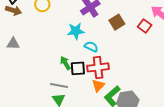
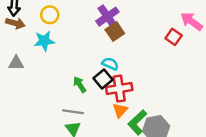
brown square: (117, 22) -> (115, 32), moved
cyan star: (76, 31) -> (44, 41), moved
black square: (78, 68) -> (103, 79), moved, turned -35

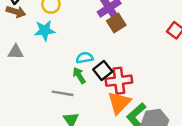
cyan semicircle: (110, 64) -> (85, 58), moved, turned -35
orange triangle: (120, 110) -> (119, 103), size x1.5
gray line: (73, 112) -> (63, 93), moved

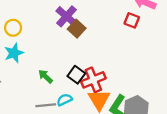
cyan semicircle: (85, 58) -> (64, 100), moved
green arrow: (79, 75) -> (46, 76), moved

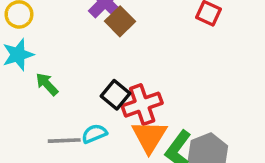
green arrow: (46, 76) -> (47, 84), moved

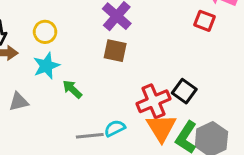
brown square: (120, 21) -> (115, 51), moved, turned -30
black square: (116, 95) -> (184, 91), moved

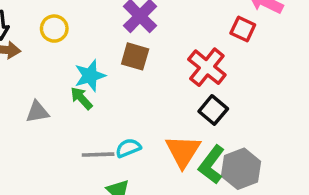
cyan star: (46, 66) -> (90, 76), moved
red cross: (153, 101) -> (207, 67), moved, turned -32
gray triangle: (19, 102) -> (37, 112), moved

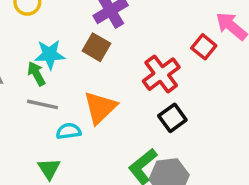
black square: (213, 110) -> (172, 118), moved
orange triangle: (183, 151) -> (100, 107), moved
gray line: (98, 155) -> (43, 104), moved

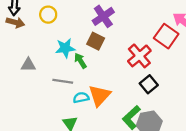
red square: (204, 47) -> (166, 36), size x1.5
green arrow: (36, 74) -> (80, 61), moved
orange triangle: (100, 107) -> (100, 96), moved

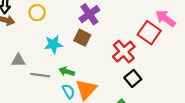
green arrow: (80, 61) -> (67, 72), moved, turned -40
gray line: (63, 81) -> (40, 75), moved
cyan semicircle: (81, 98) -> (69, 91), turned 72

